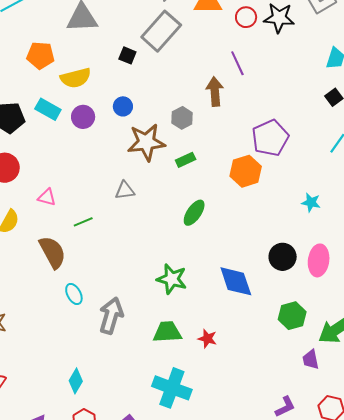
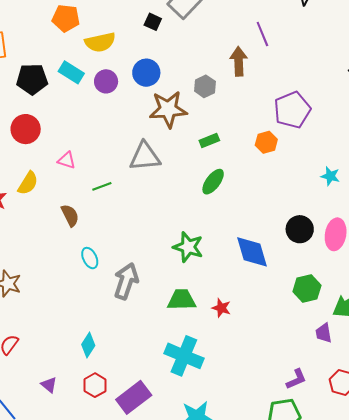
blue circle: (123, 106) -> (146, 73), size x1.4
green rectangle: (186, 160) -> (209, 141), moved
orange hexagon: (246, 171) -> (266, 142), size x0.7
gray triangle: (125, 190) -> (145, 157), size x1.6
brown semicircle: (52, 252) -> (70, 215), size x0.7

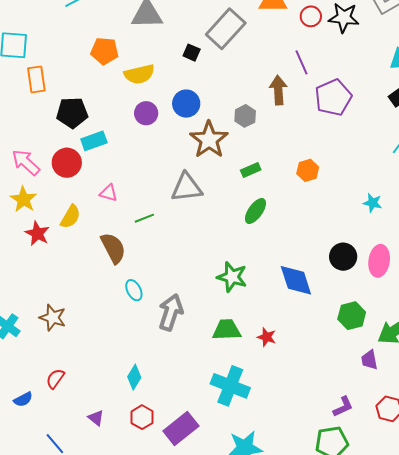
cyan rectangle: (71, 72) -> (94, 141), moved, turned -50
brown star: (168, 109) -> (209, 140), turned -30
purple pentagon: (292, 110) -> (333, 98), moved
brown semicircle: (70, 215) -> (113, 248), size x1.4

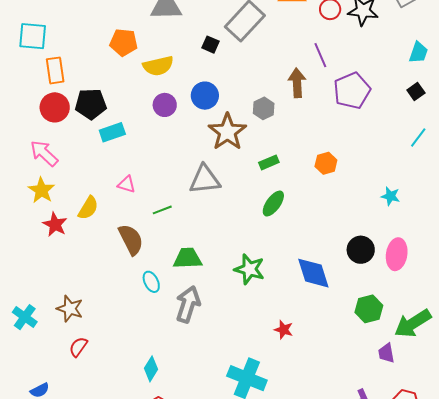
red circle: (67, 163) -> (55, 107), moved
green trapezoid: (227, 330) -> (188, 258), moved
red semicircle: (55, 379) -> (78, 347), moved

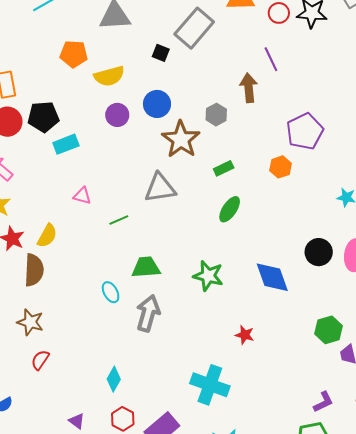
purple pentagon: (352, 91) -> (305, 131), moved
yellow semicircle: (88, 208) -> (47, 236), moved
brown semicircle: (131, 240) -> (34, 270), moved, turned 32
green hexagon: (369, 309) -> (329, 330), moved

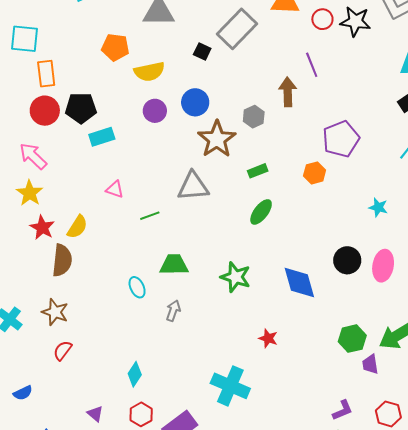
gray arrow: (148, 313) -> (173, 311), size x0.6

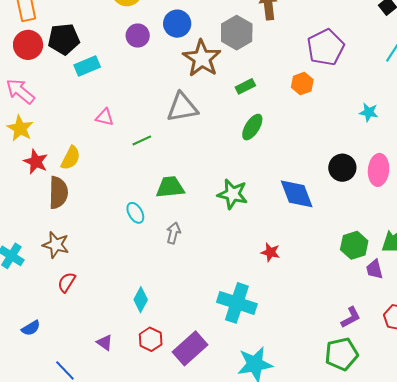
gray hexagon: (254, 117) -> (237, 33), size x1.5

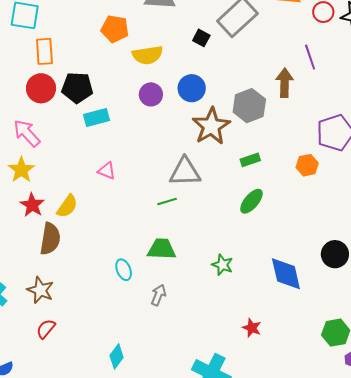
green line: (142, 140) -> (167, 201), moved
green star: (233, 194) -> (222, 265), size x0.7

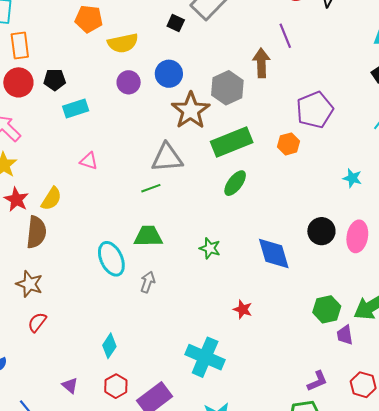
black pentagon: (77, 88) -> (55, 80), size x0.7
green rectangle: (250, 160) -> (232, 142), size x2.0
cyan ellipse: (124, 270) -> (111, 259), size x1.6

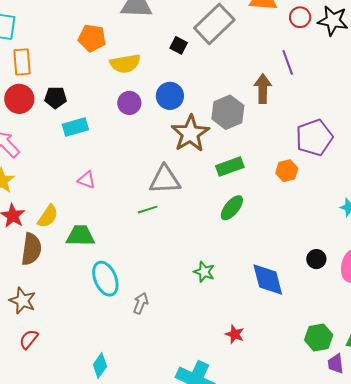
green rectangle: (232, 142) -> (230, 166), size x0.7
black circle: (321, 231) -> (316, 259), size x0.7
green trapezoid: (148, 236) -> (80, 236), moved

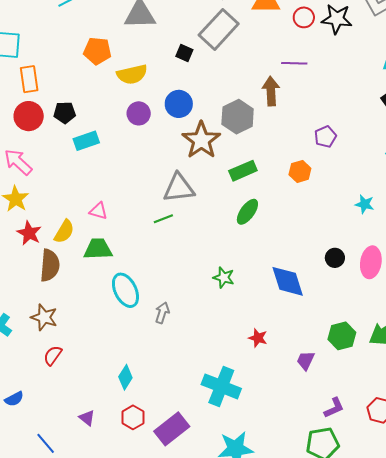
purple line: (288, 62) -> (294, 63), turned -65
purple pentagon: (314, 138) -> (325, 137), size x0.6
pink triangle: (87, 180) -> (98, 211), moved
purple trapezoid: (336, 364) -> (306, 360), moved, turned 35

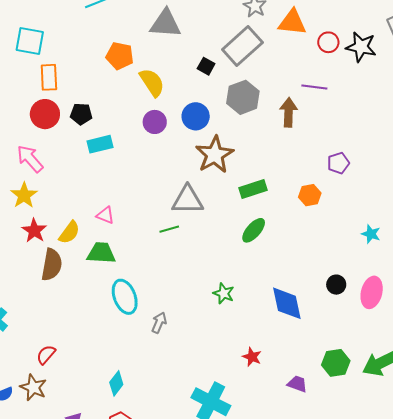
yellow semicircle: (132, 74) -> (152, 82), turned -116
gray hexagon: (238, 117) -> (243, 97), moved
brown star: (44, 317) -> (33, 387), moved
purple trapezoid: (306, 360) -> (297, 384), turned 80

